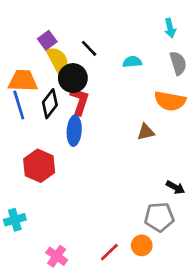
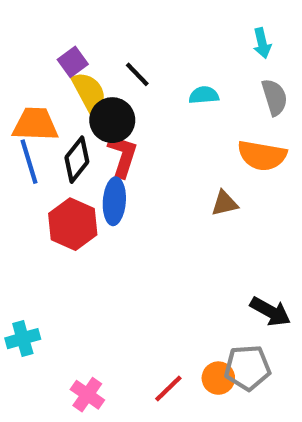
red hexagon: (39, 166) -> (73, 224), moved
black arrow: (175, 187) -> (270, 311), moved, size x1.4
gray pentagon: (159, 217) -> (247, 368), moved

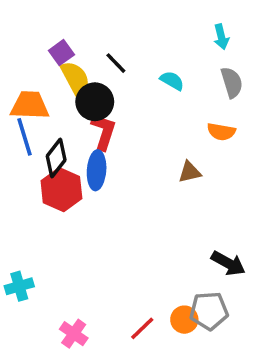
cyan semicircle: (204, 95) -> (172, 81), turned 35
orange semicircle: (262, 155) -> (221, 132), size x0.7
black diamond: (77, 160) -> (56, 158), moved

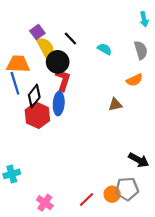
cyan arrow: (221, 37) -> (144, 19), moved
orange semicircle: (221, 132) -> (134, 80), turned -35

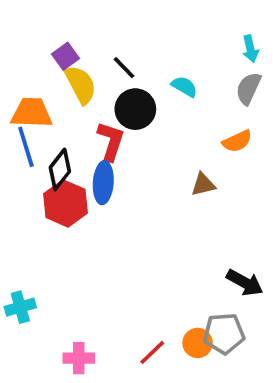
cyan arrow: (144, 19) -> (250, 49), moved
gray semicircle: (141, 50) -> (248, 88), turned -138
black circle: (58, 62) -> (135, 109), moved
pink cross: (45, 203) -> (79, 358), turned -35

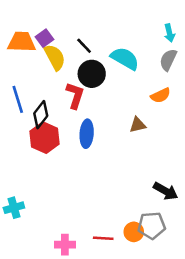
cyan semicircle: (184, 86) -> (125, 59), size x1.6
orange trapezoid: (32, 113) -> (22, 42), moved
blue ellipse: (103, 183) -> (87, 134), moved
red line: (152, 352) -> (103, 238), turned 48
pink cross: (79, 358) -> (65, 245), moved

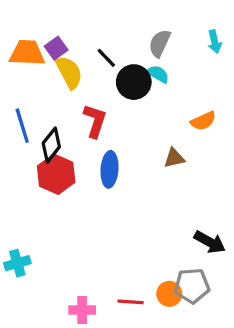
cyan semicircle: (125, 59) -> (158, 74), size x0.6
gray semicircle: (168, 60) -> (160, 43), moved
black circle: (92, 74) -> (134, 82), moved

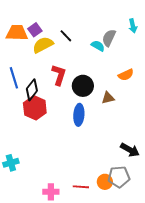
gray semicircle: (160, 43) -> (109, 38), moved
yellow semicircle: (69, 72) -> (43, 45), turned -90
black circle: (134, 82) -> (83, 86), moved
blue ellipse: (110, 169) -> (79, 115), moved

